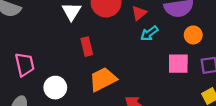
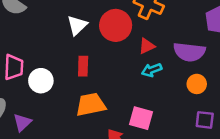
pink square: (178, 64) -> (141, 118), moved
white circle: (55, 88) -> (41, 81), moved

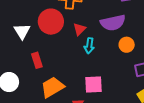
cyan arrow: (152, 70) -> (89, 46), turned -42

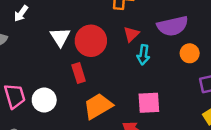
red circle: (51, 22) -> (91, 41), moved

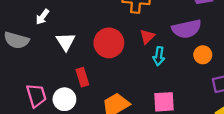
white triangle: (60, 37) -> (66, 42), moved
red rectangle: (79, 73) -> (82, 77), moved

